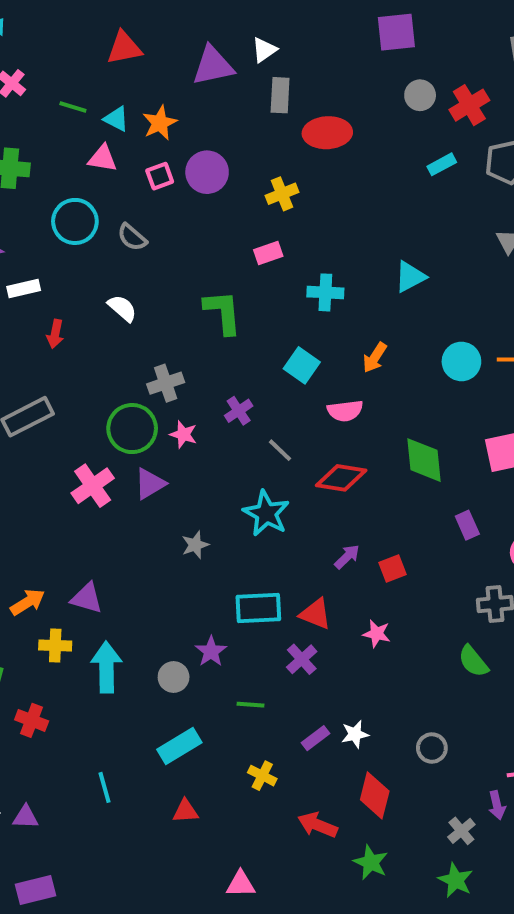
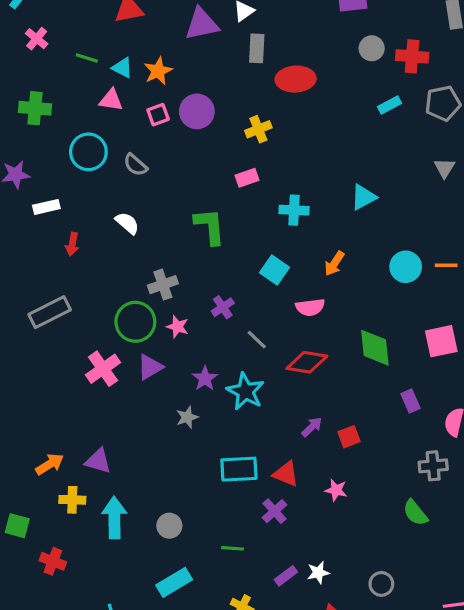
red cross: (469, 105) -> (412, 56), turned 36
purple star: (211, 651) -> (205, 378), moved

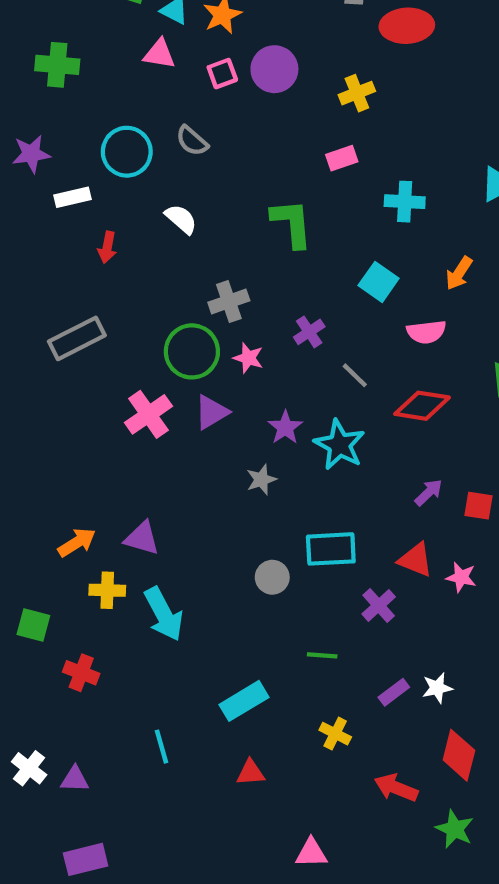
cyan circle: (88, 152) -> (127, 152), moved
red square: (349, 437) -> (478, 506), turned 30
red triangle: (286, 474) -> (416, 560), moved
cyan arrow: (114, 518) -> (164, 614), turned 153
gray circle: (169, 526) -> (272, 577), moved

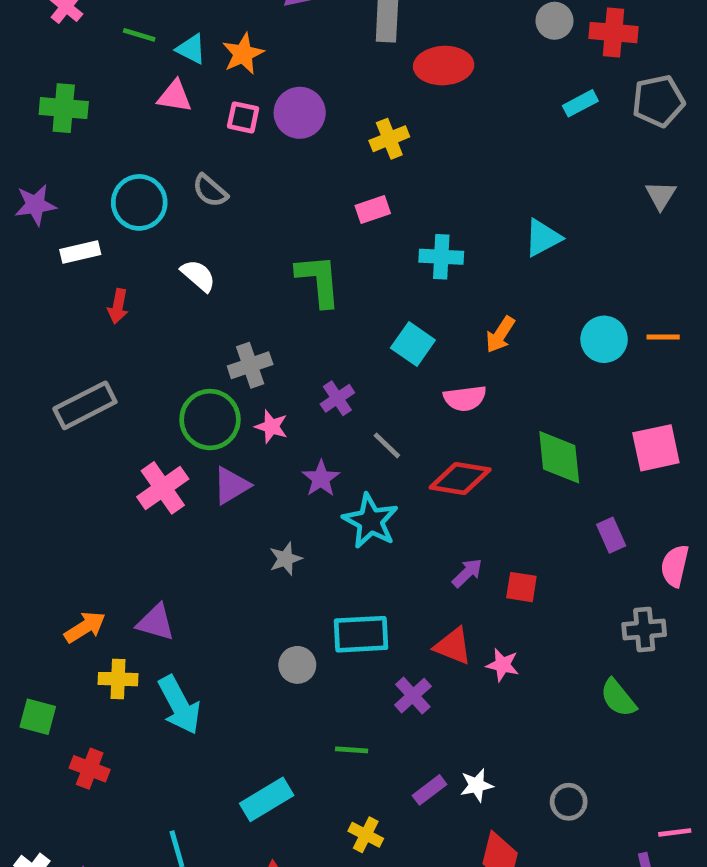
pink square: (222, 74) -> (243, 117), turned 32
purple star: (285, 427) -> (321, 478), moved

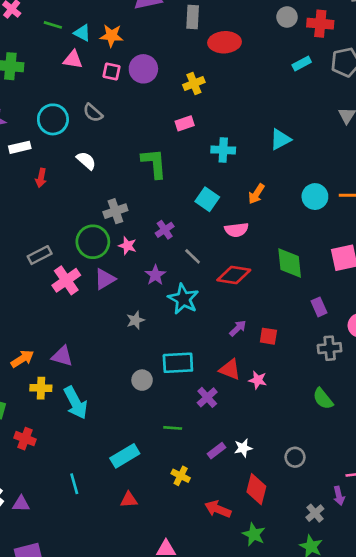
orange star: (243, 54) -> (111, 36), turned 30
gray rectangle: (85, 405) -> (40, 255), moved, size x0.7
gray cross: (644, 630) -> (330, 348), moved

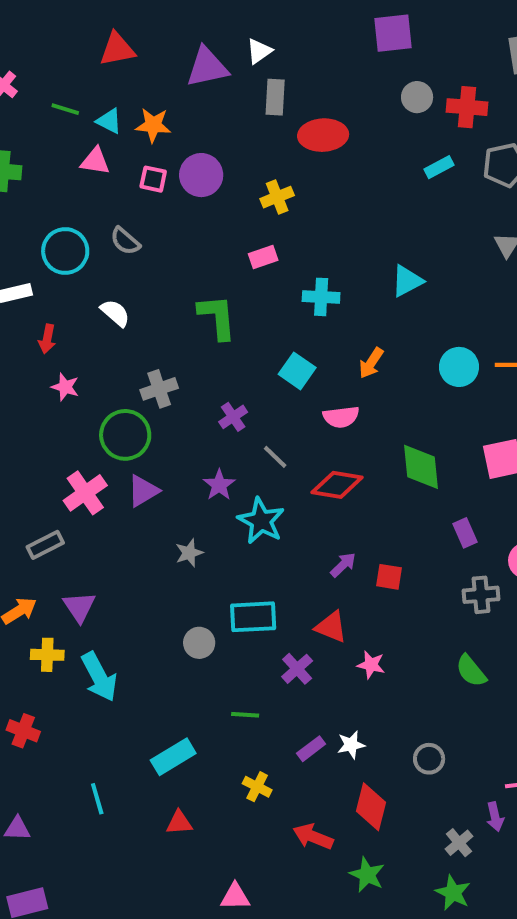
pink star: (127, 246) -> (65, 387), moved
gray rectangle: (40, 255) -> (45, 545), moved
purple triangle: (62, 356) -> (79, 607), turned 40
pink star: (258, 380) -> (371, 665), moved

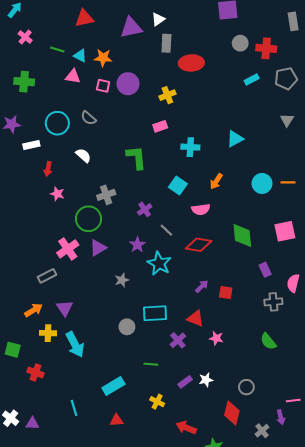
red diamond: (371, 807) -> (232, 413), moved

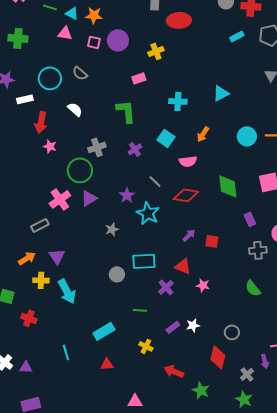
pink rectangle: (160, 126) -> (139, 78), moved
red arrow: (48, 169) -> (41, 122), size x1.5
purple cross: (145, 209) -> (135, 149), moved

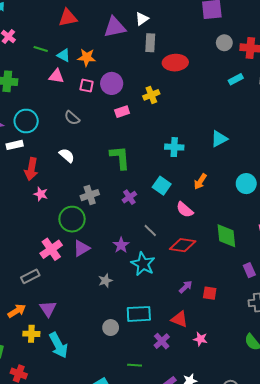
cyan circle: (50, 78) -> (26, 121), moved
pink rectangle: (139, 78) -> (122, 112), moved
pink semicircle: (188, 161) -> (185, 210), turned 48

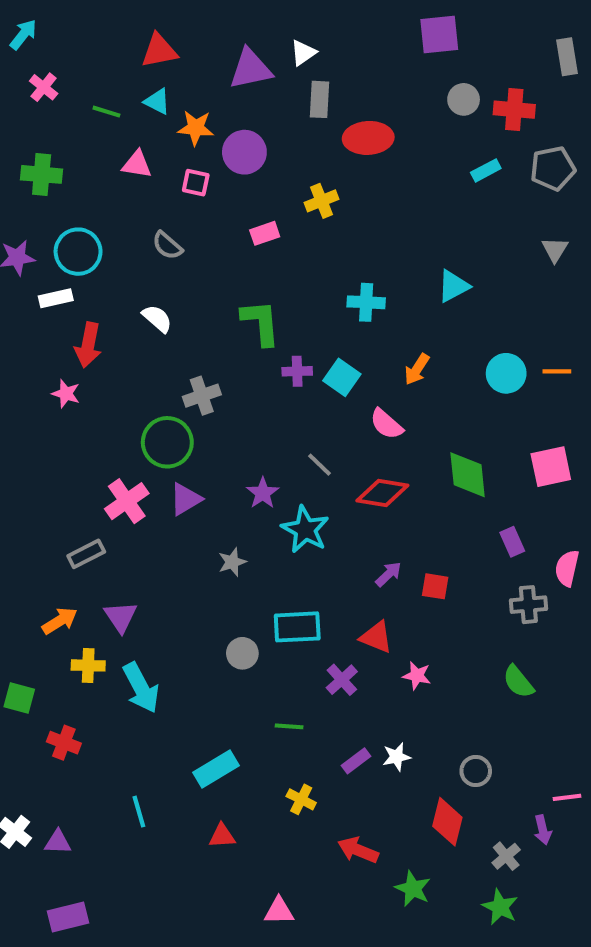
cyan triangle: (64, 55) -> (157, 101), moved
purple circle: (112, 83) -> (244, 152), moved
pink star: (41, 194) -> (66, 394), moved
purple cross: (129, 197) -> (297, 371), moved, turned 32

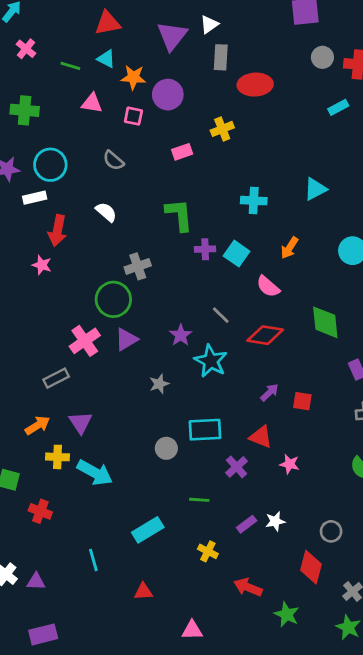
purple triangle: (250, 69) -> (172, 36), turned -40
cyan arrow: (141, 688) -> (95, 473), turned -33
red triangle: (222, 836) -> (143, 592), moved

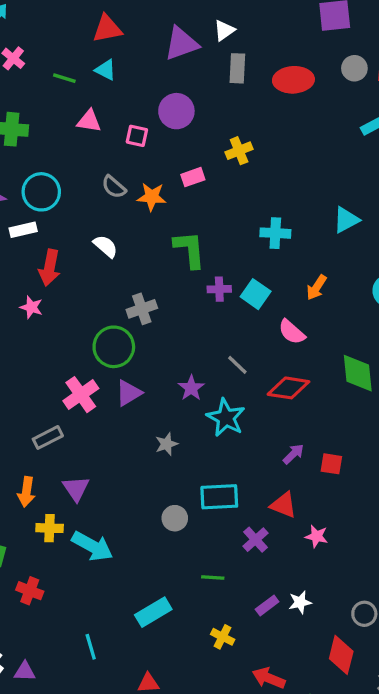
purple triangle: (172, 36) -> (181, 44), turned 32
orange star: (133, 77) -> (152, 197), moved
red ellipse: (255, 85) -> (293, 80), moved
orange arrow: (37, 425) -> (26, 492), turned 130

